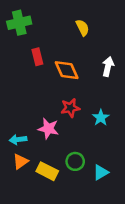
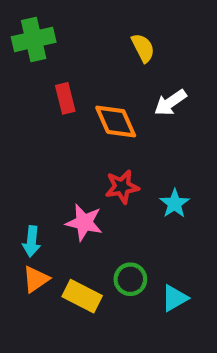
white arrow: (108, 67) -> (170, 103), moved, turned -138
cyan arrow: (18, 140) -> (32, 241), turned -77

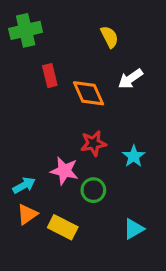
cyan arrow: (32, 241) -> (24, 185), turned -125
green circle: (130, 279) -> (93, 190), moved

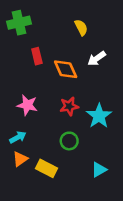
cyan star: (134, 156) -> (99, 116), size x1.5
pink star: (64, 171) -> (27, 105), moved

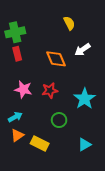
green cross: (19, 23) -> (15, 32), moved
red rectangle: (37, 56) -> (17, 54), moved
red star: (69, 106) -> (50, 90), moved

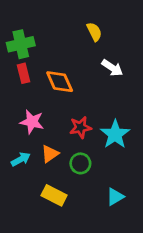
white arrow: (83, 50) -> (112, 68), turned -112
orange diamond: (56, 59) -> (60, 82), moved
red star: (50, 90) -> (80, 127), moved
orange triangle: (17, 135) -> (50, 154), moved

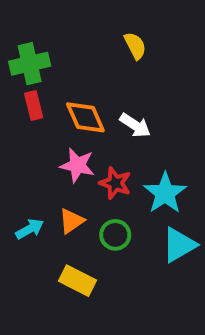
white arrow: (112, 68) -> (135, 125), moved
pink star: (32, 122) -> (77, 165), moved
red star: (80, 127) -> (115, 183), turned 30
cyan triangle: (115, 197) -> (179, 245), moved, size x1.4

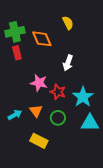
orange diamond: (85, 117) -> (42, 39), moved
white arrow: (135, 125) -> (68, 63), turned 77
orange triangle: (71, 221) -> (36, 111), turned -32
cyan triangle: (179, 245) -> (90, 123), turned 30

